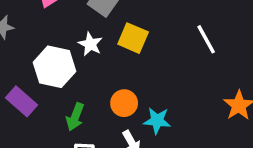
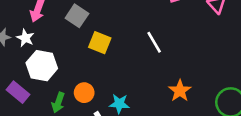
white star: (90, 44) -> (25, 38), moved
orange circle: (124, 103) -> (84, 93), moved

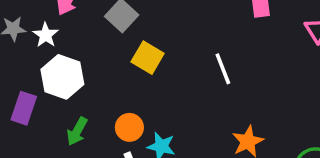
purple rectangle: (18, 92) -> (24, 108), turned 60
orange circle: (84, 93) -> (129, 127), moved

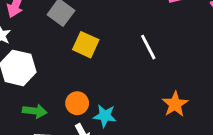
green arrow: (77, 131) -> (35, 111), turned -105

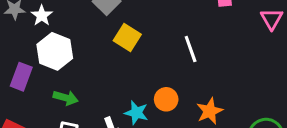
orange circle: (77, 103) -> (166, 99), moved

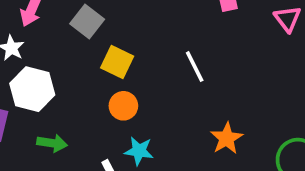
orange circle: (166, 99) -> (123, 106), moved

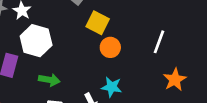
white line: (195, 67) -> (159, 42), moved, turned 45
orange circle: (123, 106) -> (110, 47), moved

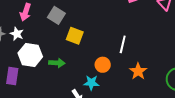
orange circle: (110, 47) -> (103, 65), moved
green arrow: (49, 80) -> (57, 63), moved

